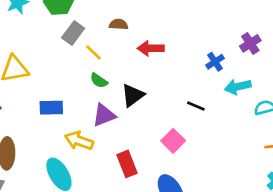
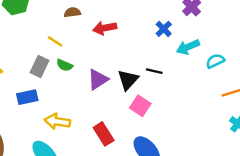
gray rectangle: (73, 33) -> (40, 66), moved
black triangle: (133, 95) -> (128, 80), moved
purple triangle: (104, 115) -> (98, 79), moved

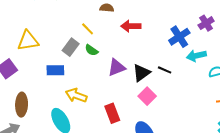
blue cross: (164, 29) -> (179, 37), size x1.5

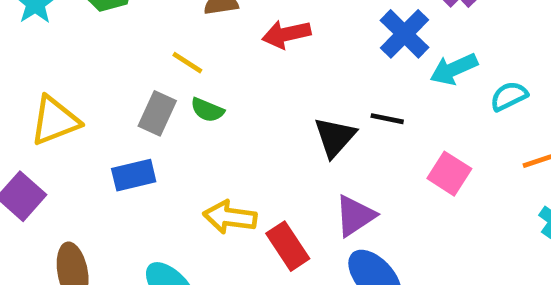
purple triangle: (117, 67) -> (355, 216), moved
yellow arrow: (76, 95) -> (230, 217), moved
pink square: (147, 96) -> (449, 174), moved

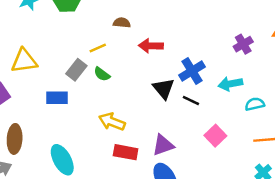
blue cross: (405, 34) -> (192, 71), moved
yellow line: (187, 63) -> (98, 48), turned -70
black triangle: (335, 137) -> (164, 89), moved, turned -35
yellow arrow: (230, 217) -> (112, 122), moved
red rectangle: (288, 246) -> (126, 152), turned -60

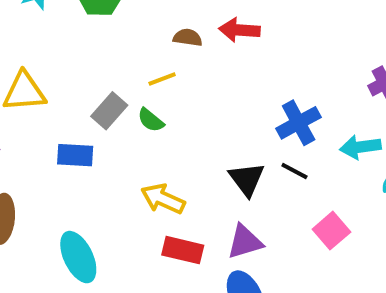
red arrow: (151, 46) -> (239, 30), moved
yellow line: (98, 48) -> (162, 79), moved
black triangle: (164, 89) -> (247, 179), moved

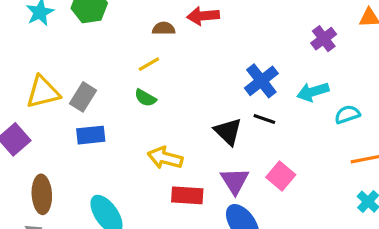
gray rectangle: (109, 111) -> (83, 97), moved
pink square: (331, 231) -> (281, 176), moved
purple triangle: (245, 242) -> (235, 181), turned -36

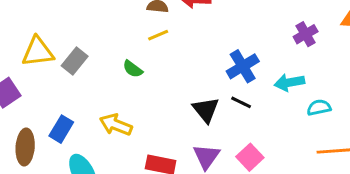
yellow line: (149, 64) -> (158, 35), moved
blue rectangle: (91, 135) -> (61, 129), moved, turned -60
yellow arrow: (165, 158) -> (116, 125), moved

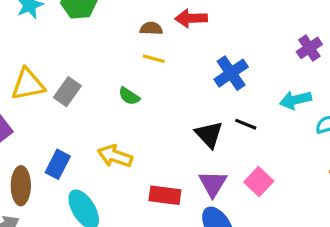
yellow line: (158, 35) -> (154, 59), turned 42
blue cross: (243, 66) -> (231, 73), moved

